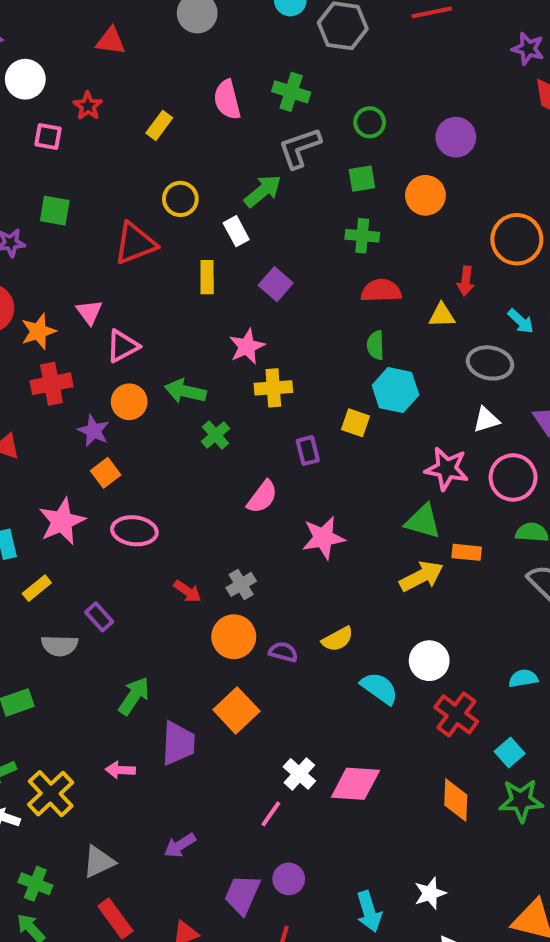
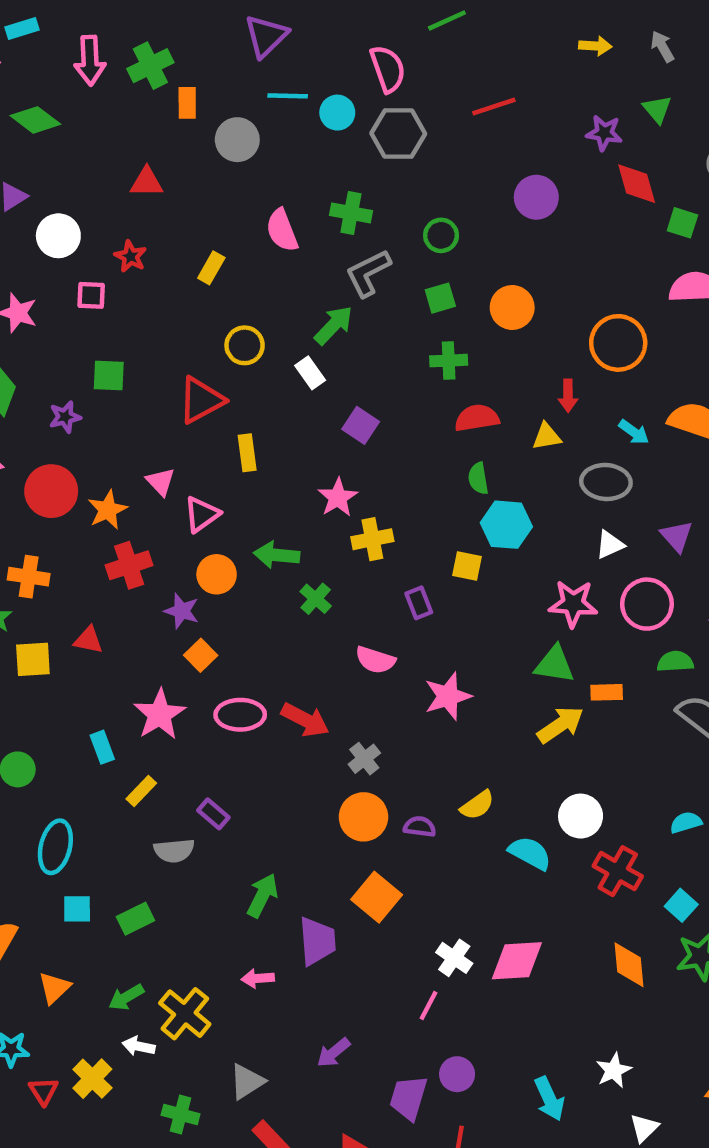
purple circle: (456, 137) -> (536, 197), moved
yellow rectangle: (207, 277) -> (247, 453), moved
pink semicircle: (262, 497) -> (375, 660), turned 78
red arrow: (187, 591) -> (305, 720), moved, size x1.5

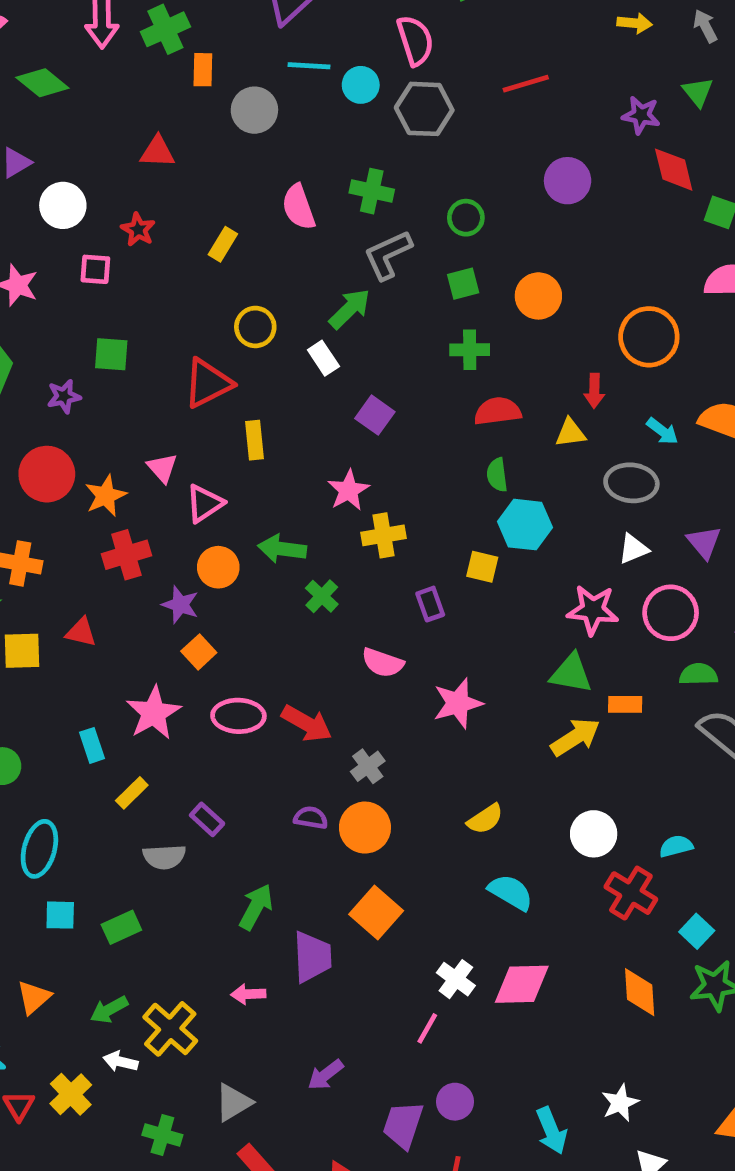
cyan semicircle: (686, 822) -> (676, 846), moved
purple semicircle: (420, 827) -> (311, 818), moved
cyan semicircle: (530, 853) -> (511, 892), moved

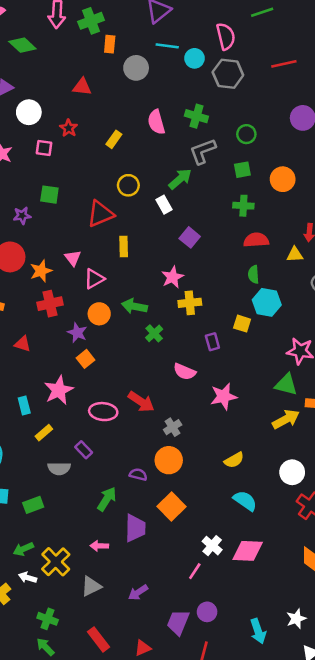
pink ellipse: (238, 716) -> (103, 412), moved
purple semicircle: (311, 818) -> (138, 474), moved
gray triangle: (233, 1102) -> (91, 586), moved

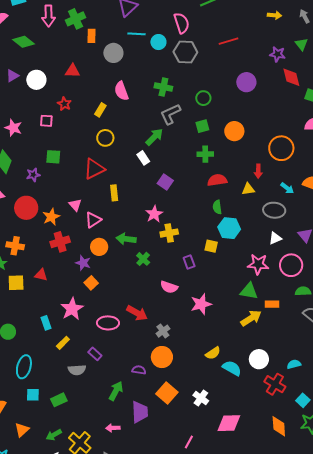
white circle: (29, 112) -> (36, 80), moved
pink semicircle: (156, 122) -> (121, 91), moved
yellow circle: (128, 185) -> (105, 138), moved
cyan semicircle: (245, 501) -> (232, 368), moved
white cross: (212, 546) -> (201, 398), moved

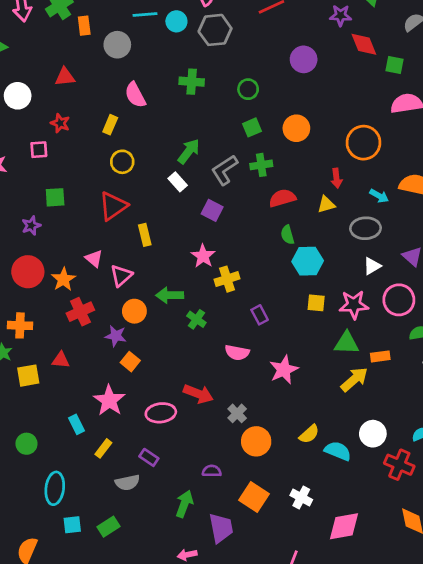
gray L-shape: (170, 114) -> (225, 170), moved
yellow square: (211, 246) -> (316, 303), moved
orange circle: (162, 357) -> (256, 441), moved

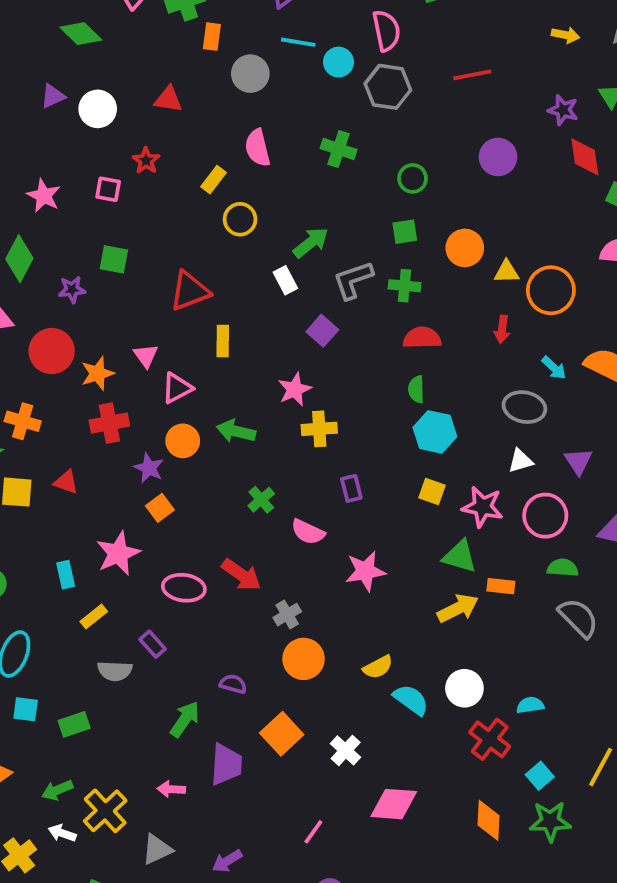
yellow circle: (122, 162) -> (240, 219), moved
yellow triangle: (326, 205) -> (507, 272), moved
green cross: (196, 319) -> (261, 500), moved

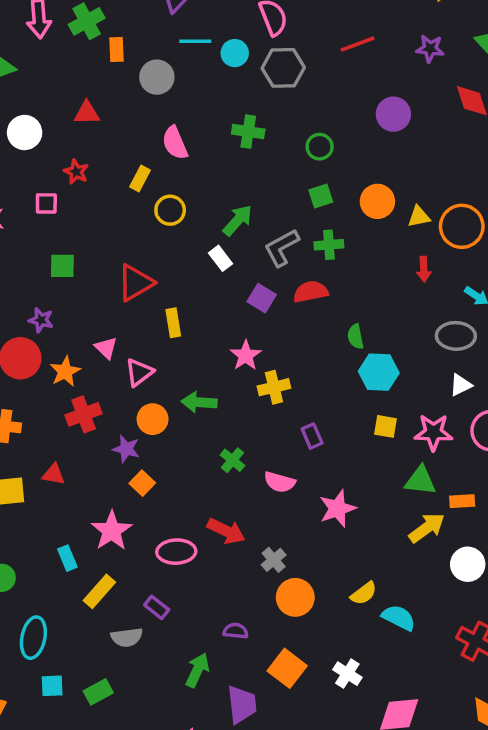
purple star: (563, 110) -> (430, 49), moved
purple star: (72, 290) -> (41, 320), moved, turned 30
red semicircle: (422, 338) -> (311, 292), moved
yellow rectangle: (94, 616) -> (99, 591), size x1.4
white circle: (464, 688) -> (468, 564), moved

